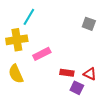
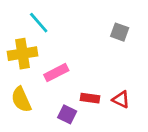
cyan line: (29, 17) -> (39, 23), turned -72
purple square: (77, 88) -> (67, 114), moved

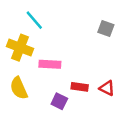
yellow cross: (23, 54) -> (20, 48), turned 30
pink rectangle: (56, 73) -> (50, 64), turned 30

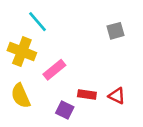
gray square: (106, 28) -> (116, 31), turned -35
pink rectangle: (50, 64) -> (54, 70), turned -42

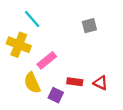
gray square: (116, 31) -> (89, 26), moved
yellow semicircle: (21, 96) -> (32, 83), moved

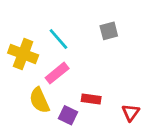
cyan line: (32, 19) -> (58, 39), moved
red triangle: (101, 83) -> (131, 113), moved, turned 40

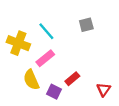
red rectangle: (91, 99) -> (72, 79), turned -48

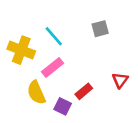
red triangle: (104, 89) -> (120, 80), moved

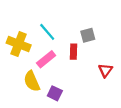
gray square: (100, 29) -> (88, 35), moved
red rectangle: (84, 91) -> (74, 52), moved, turned -48

